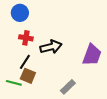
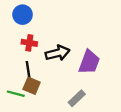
purple trapezoid: (92, 55) -> (89, 62), moved
black line: (25, 62) -> (28, 70), turned -42

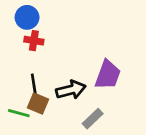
red cross: (29, 43) -> (34, 41), moved
black arrow: (58, 53) -> (71, 90), moved

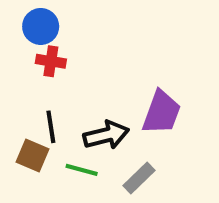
brown square: (38, 104) -> (32, 155), moved
green line: (19, 113) -> (82, 170), moved

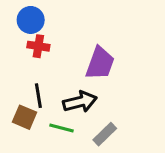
purple trapezoid: (161, 112) -> (100, 63), moved

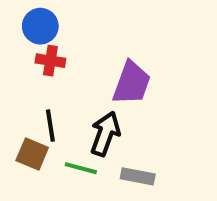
black arrow: (80, 102) -> (105, 134), turned -56
gray rectangle: (105, 134) -> (138, 176), turned 55

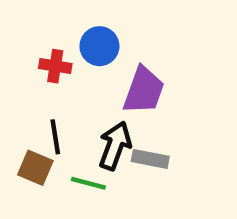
blue circle: (40, 26) -> (99, 46), moved
gray rectangle: (138, 176) -> (150, 159), moved

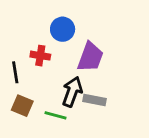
red cross: (55, 66) -> (40, 56), moved
black line: (55, 137) -> (15, 72), moved

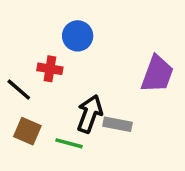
purple trapezoid: (90, 57) -> (157, 74), moved
black line: (15, 72) -> (19, 90), turned -40

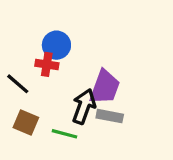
blue circle: (78, 36) -> (56, 45), moved
purple trapezoid: (157, 74) -> (105, 87), moved

